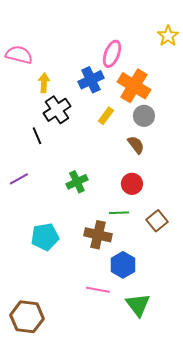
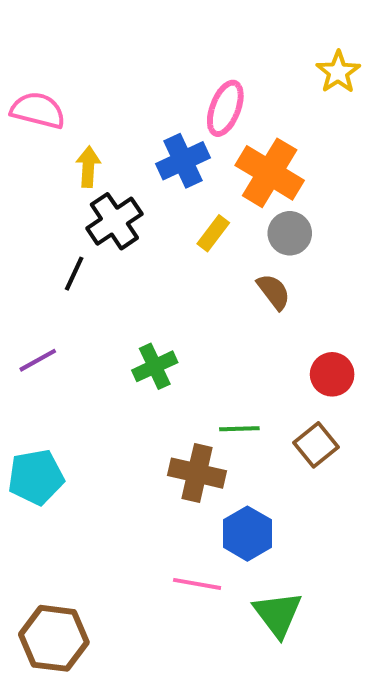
black line: (37, 136) -> (74, 274), turned 48
red circle: (132, 184) -> (332, 374), moved
cyan pentagon: (45, 237) -> (36, 477), moved

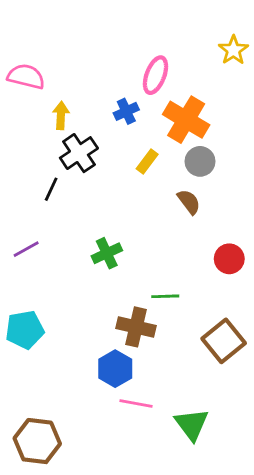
blue cross: (183, 161) -> (126, 111), size x0.7
brown square: (316, 445) -> (224, 341), moved, size x1.4
blue hexagon: (247, 534) -> (115, 369), moved

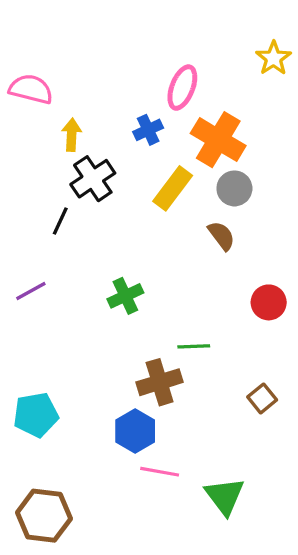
yellow rectangle: (147, 161) -> (173, 188), size x1.5
brown cross: (136, 327) -> (160, 382), turned -30
cyan pentagon: (25, 330) -> (36, 415), moved
brown square: (224, 341) -> (262, 398), size x0.6

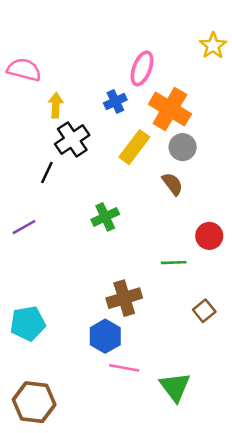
green cross: (125, 296) -> (105, 217), moved
green line: (194, 346) -> (174, 263), moved

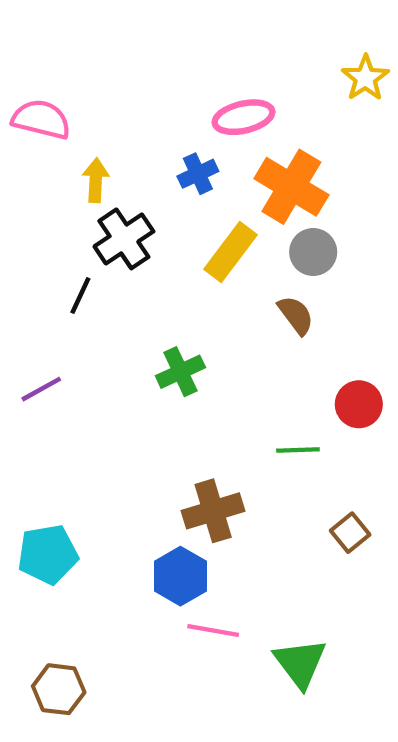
pink ellipse: (142, 68) -> (244, 117), turned 56
brown hexagon: (34, 402) -> (59, 689), size x0.7

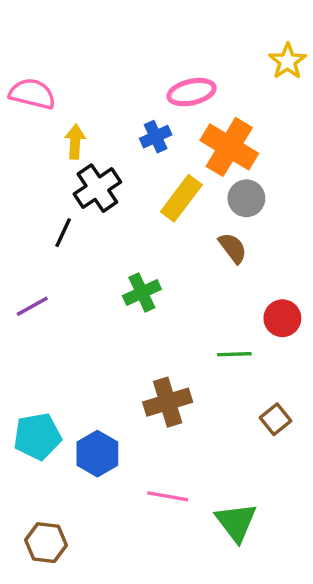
blue hexagon: (180, 576) -> (97, 454), moved

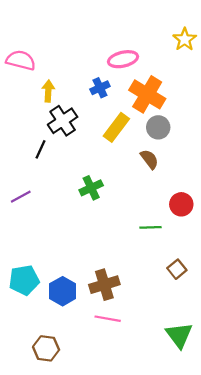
brown cross: (168, 402) -> (104, 285), moved
green triangle: (236, 522) -> (179, 335), moved
brown hexagon: (46, 543) -> (46, 348), moved

